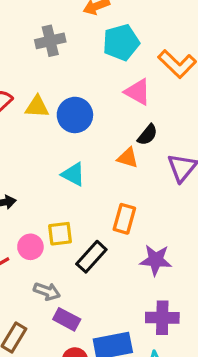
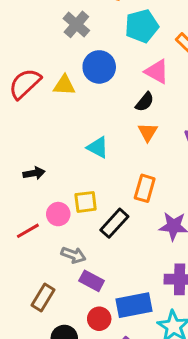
gray cross: (50, 41) -> (76, 24), turned -36
blue circle: (75, 115) -> (99, 67), moved
black semicircle: (147, 135) -> (145, 102), moved
orange triangle: (128, 158) -> (148, 132), turned 45

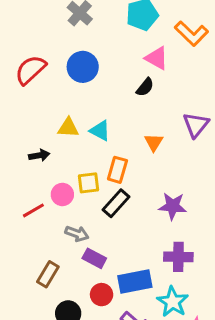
blue circle: (99, 67) -> (83, 67), moved
yellow triangle: (64, 85) -> (68, 128), moved
orange triangle: (148, 132) -> (154, 142), moved
orange rectangle: (145, 188) -> (117, 170), moved

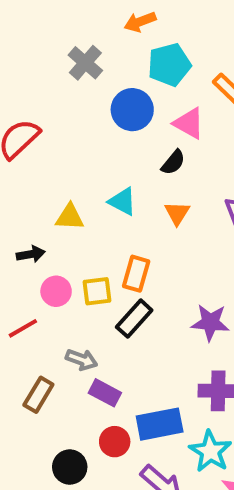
blue circle: (83, 67) -> (132, 110), moved
cyan triangle: (100, 131) -> (122, 201), moved
orange triangle: (154, 142) -> (177, 213), moved
pink circle: (62, 194) -> (56, 291), moved
brown rectangle: (48, 274) -> (38, 395), moved

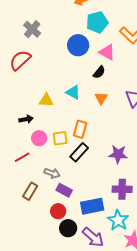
gray cross: (85, 63) -> (32, 29), moved
red circle: (115, 442) -> (58, 211), moved
black circle: (70, 467) -> (68, 228), moved

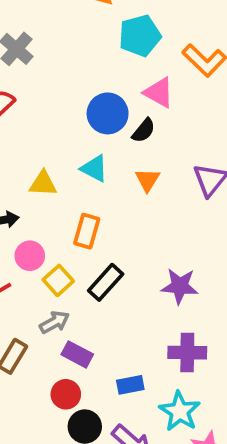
blue circle: (78, 45) -> (108, 113), moved
orange rectangle: (80, 129) -> (87, 231), moved
yellow square: (60, 138) -> (58, 280), moved, turned -35
gray arrow: (52, 173) -> (54, 322), turned -49
blue rectangle: (92, 206) -> (130, 385), size x0.6

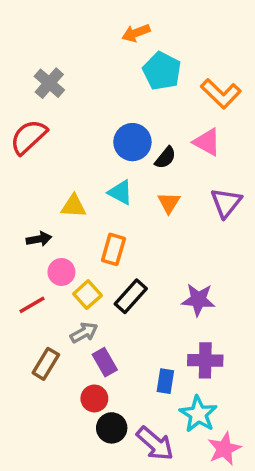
cyan pentagon: (140, 36) -> (162, 71), turned -30
pink triangle: (159, 93) -> (207, 142), moved
purple rectangle: (77, 354) -> (105, 362), turned 32
blue rectangle: (130, 385) -> (165, 381), moved, turned -70

